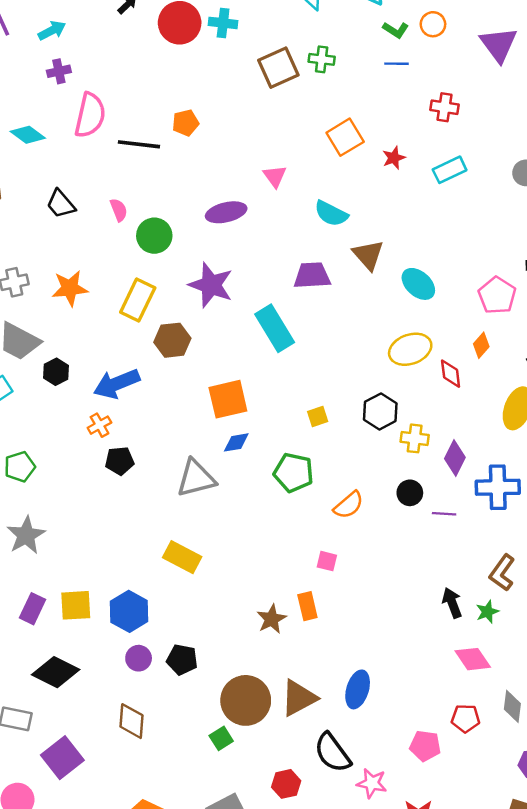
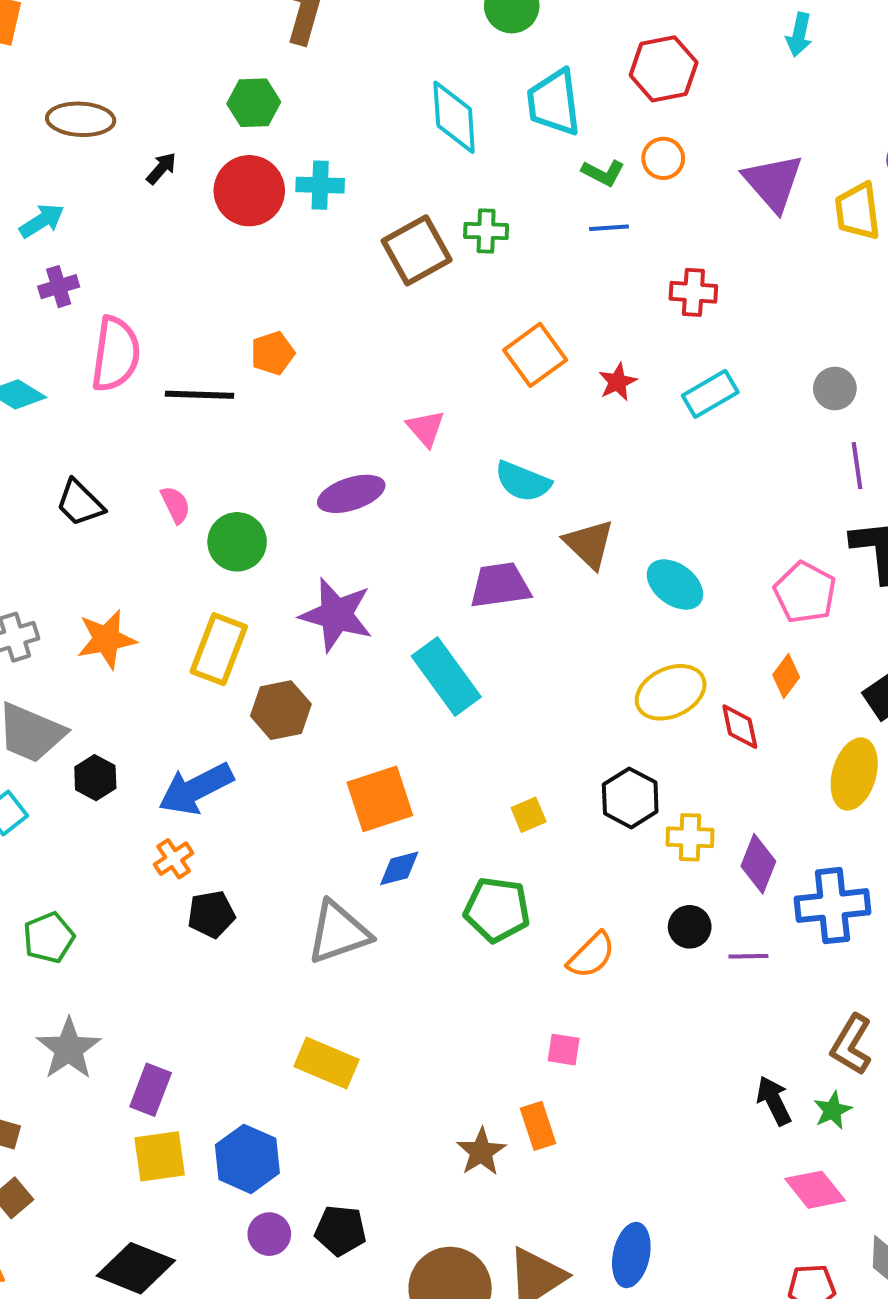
purple rectangle: (32, 609) -> (151, 1090), moved

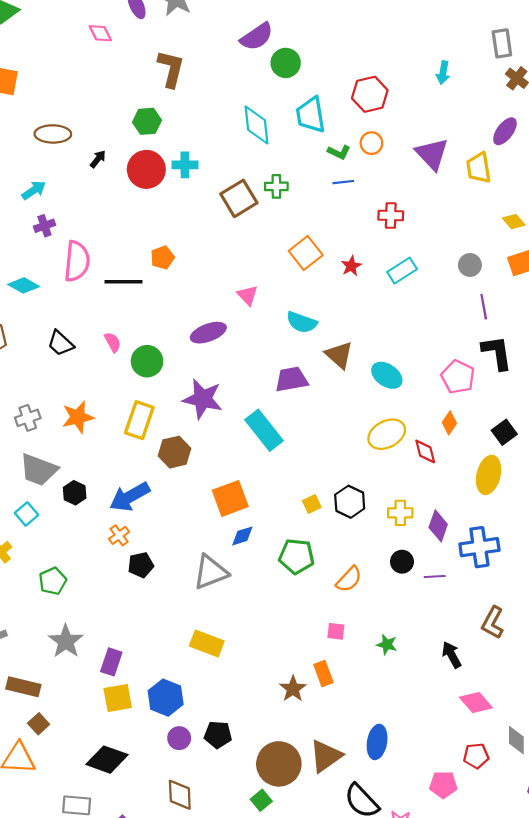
black hexagon: (630, 798) -> (350, 502), moved
green star: (832, 1110) -> (387, 645), moved, turned -30

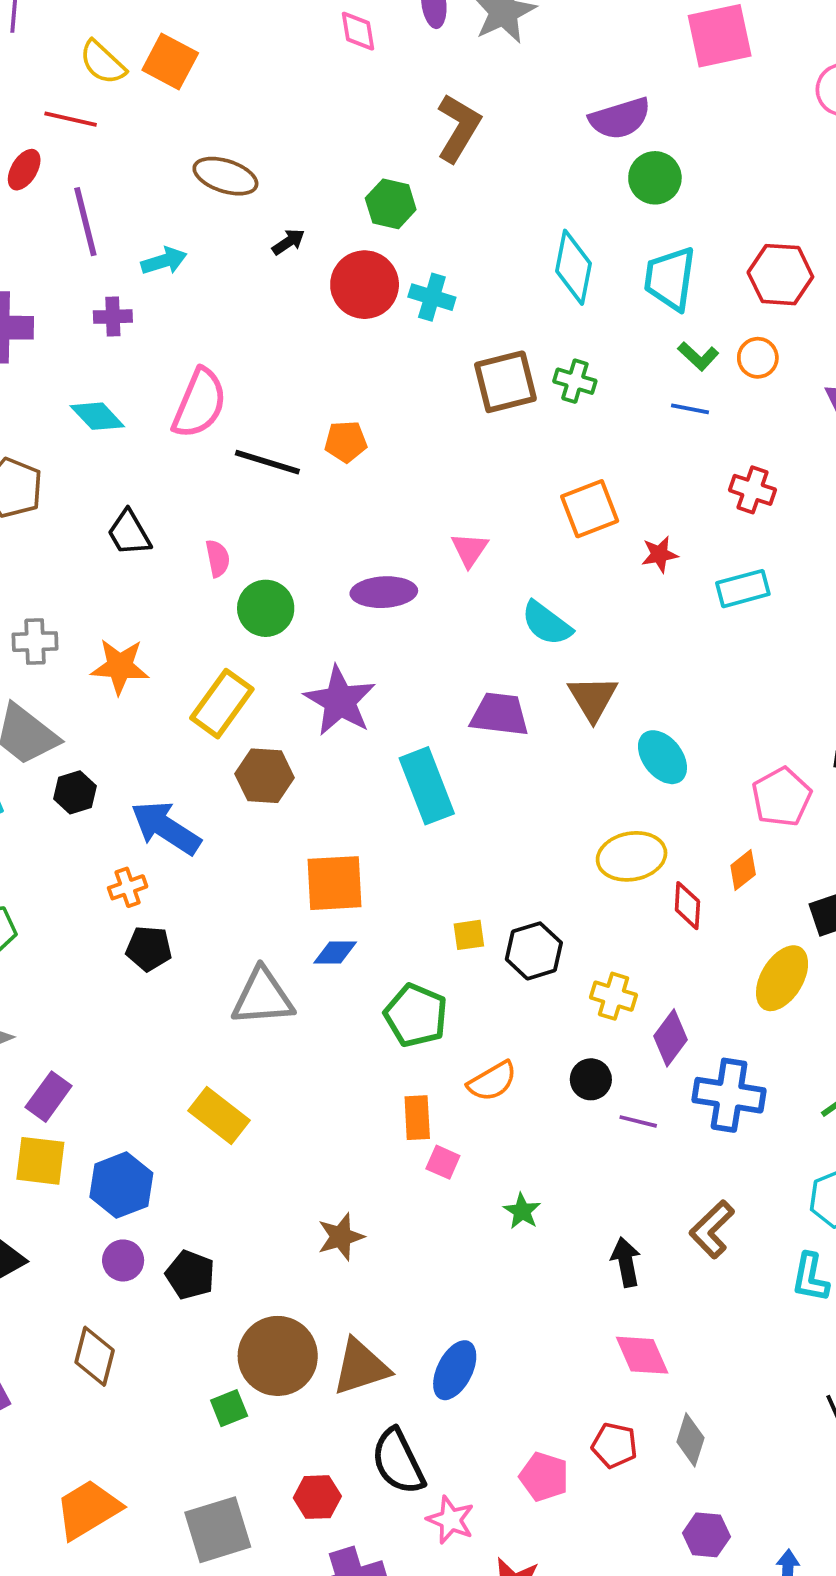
purple cross: (44, 226) -> (113, 317), moved
blue arrow: (130, 497) -> (166, 828), turned 45
orange rectangle: (323, 673) -> (417, 1118), moved

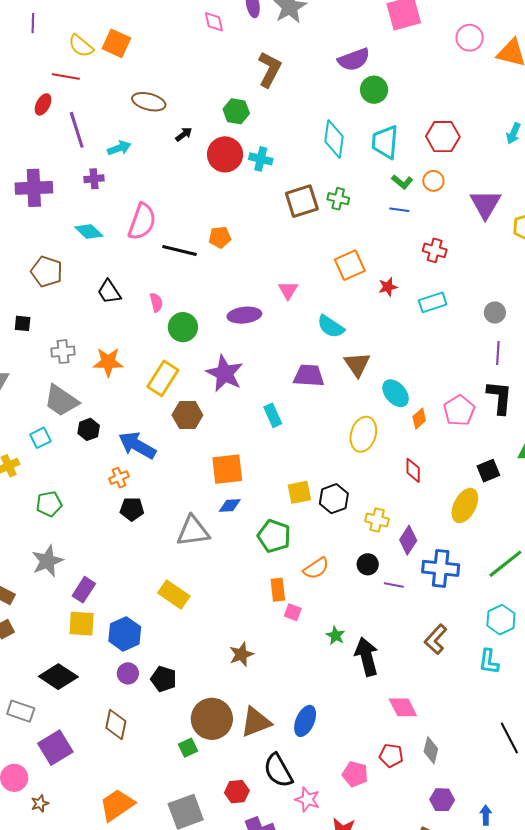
cyan rectangle: (427, 786) -> (273, 415), size x0.6
yellow ellipse: (632, 856) -> (363, 434), moved, turned -60
orange diamond: (743, 870) -> (419, 419), moved
yellow square: (469, 935) -> (299, 492), size x1.4
black arrow: (626, 1262) -> (367, 657), moved, size x1.5

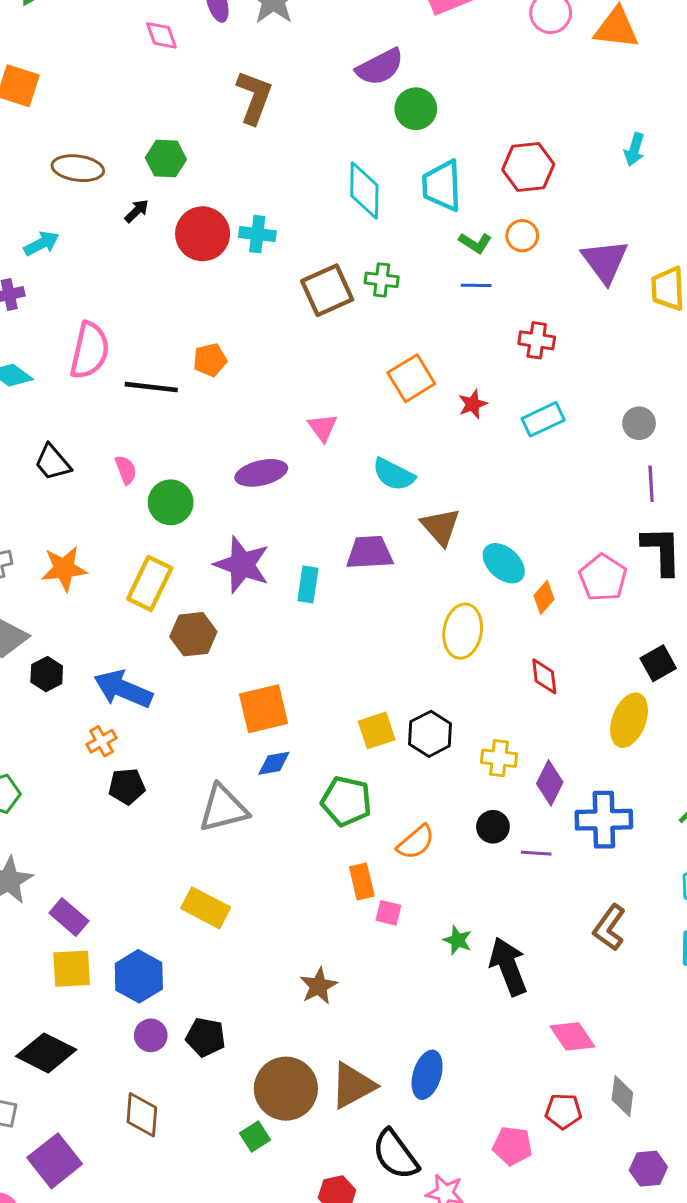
green hexagon: (236, 111) -> (166, 159), moved
cyan rectangle: (273, 415) -> (308, 584), moved, turned 40
purple rectangle: (84, 590) -> (69, 917), turned -75

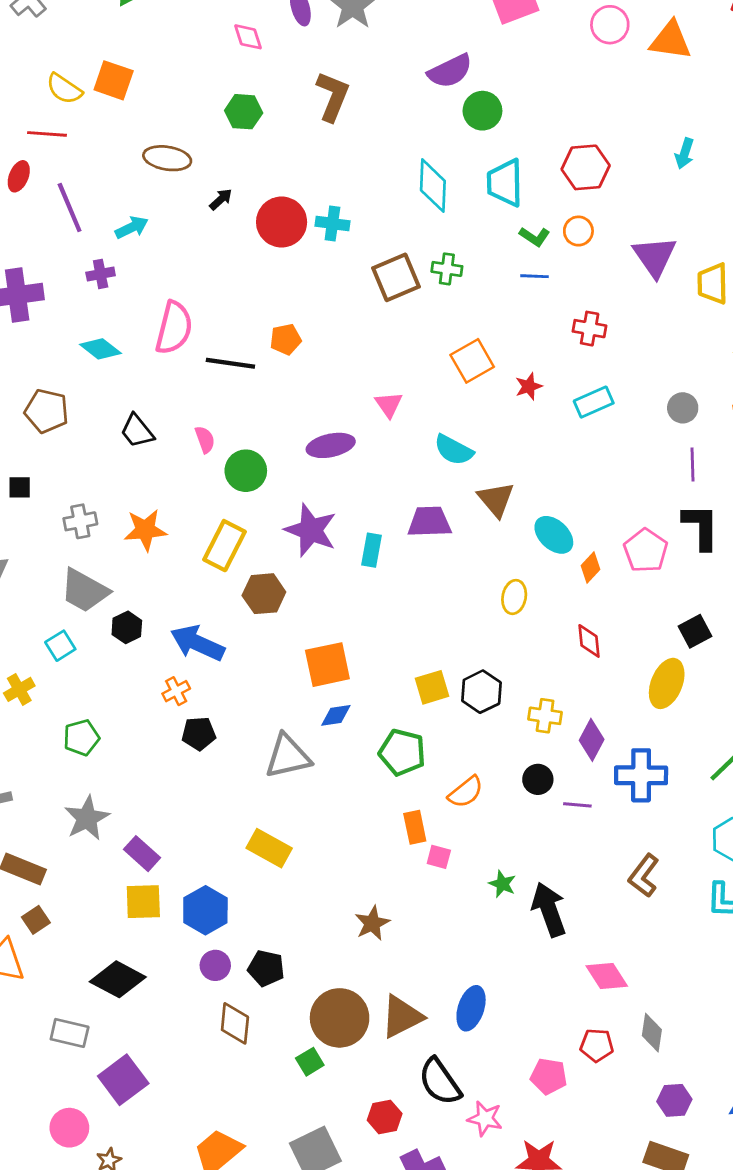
green hexagon: (166, 159) -> (244, 112), moved
yellow ellipse: (463, 631) -> (514, 597), size x0.7
brown diamond: (142, 1115) -> (235, 1023), moved

